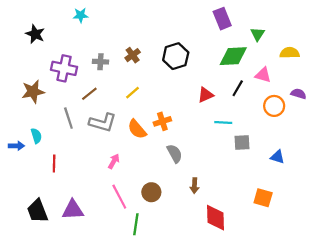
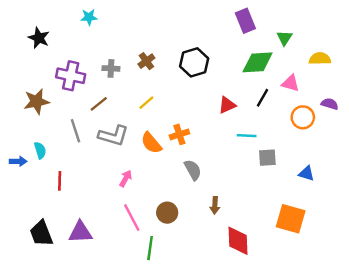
orange square: (263, 198) -> (291, 219), size x1.4

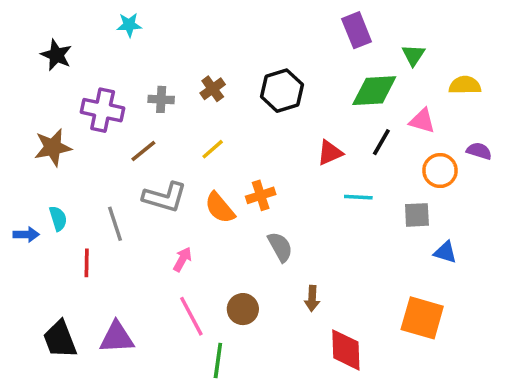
gray line: (76, 131) -> (115, 224), moved
gray square: (267, 158) -> (417, 215), moved

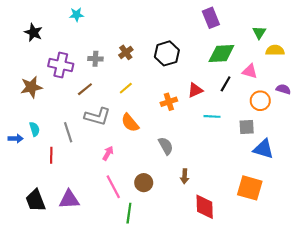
green triangle: (413, 55) -> (259, 32), moved
orange cross: (261, 195) -> (169, 102), moved
blue triangle: (445, 252) -> (263, 149), size x1.5

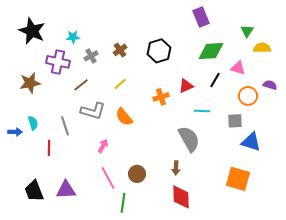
cyan star: (76, 15) -> (73, 37), moved
black star: (33, 32) -> (32, 31), size x1.5
gray cross: (95, 59) -> (91, 56), turned -32
gray semicircle: (166, 146) -> (189, 139), moved, size x1.5
red diamond: (205, 207) -> (181, 197), moved

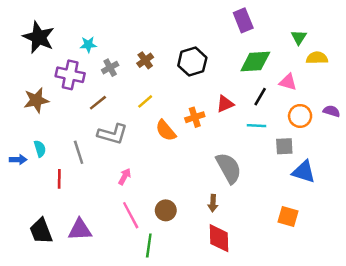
purple semicircle: (270, 85) -> (332, 111), moved
cyan line: (202, 111) -> (257, 126), moved
orange semicircle: (124, 117) -> (166, 130), moved
orange square: (238, 179) -> (288, 216), size x0.7

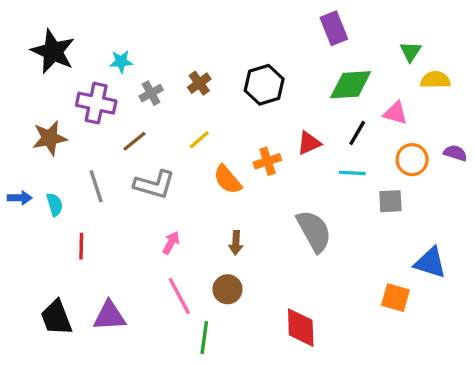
gray line: (79, 152) -> (96, 186), moved
blue arrow: (18, 160) -> (20, 198), moved
blue triangle: (304, 172) -> (430, 263), moved
brown arrow: (213, 203) -> (236, 243), moved

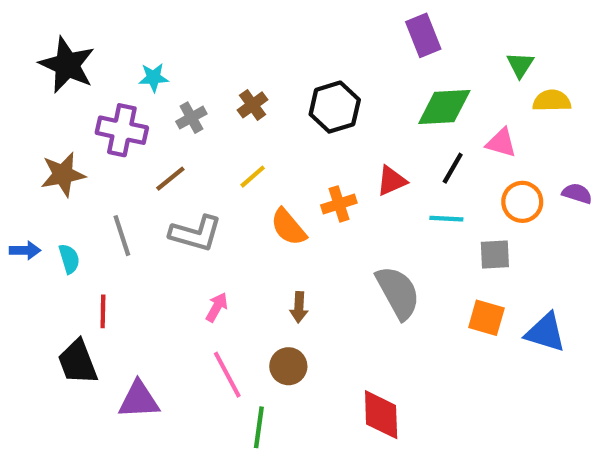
orange square: (395, 298) -> (486, 318), moved
black trapezoid: (56, 318) -> (78, 362), moved

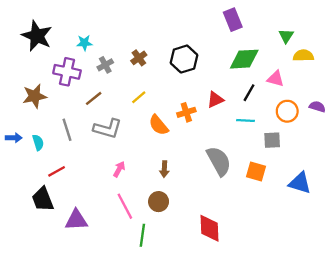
red line: (103, 311) -> (57, 171), turned 60
orange square: (486, 318) -> (256, 171), moved

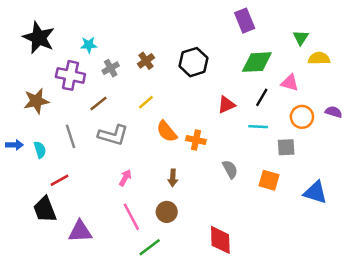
orange cross: (186, 112) -> (196, 140), moved, turned 30
gray semicircle: (219, 161) -> (230, 169), size x0.6
green line: (142, 235) -> (150, 247), turned 45

